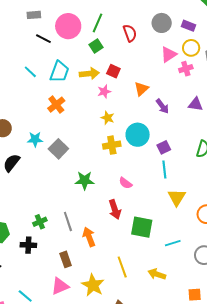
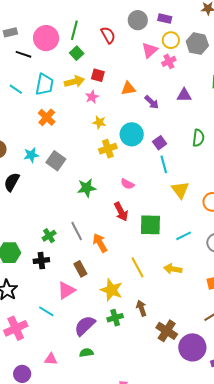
orange triangle: (141, 89) -> (128, 88), turned 42
pink triangle: (60, 286) -> (66, 290), moved

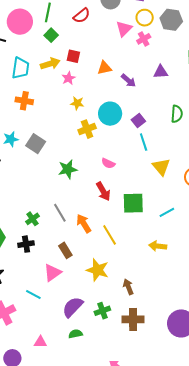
red semicircle: (108, 35) -> (82, 16), turned 84
orange cross: (47, 117) -> (24, 101), turned -30
yellow line: (137, 267) -> (110, 235), moved
green cross: (115, 318) -> (102, 311), moved
brown cross: (167, 331) -> (133, 319), moved, turned -30

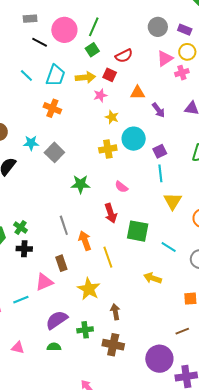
red semicircle: (82, 16) -> (124, 56), moved
yellow star: (77, 103) -> (112, 117), moved
cyan line: (167, 212) -> (169, 247), turned 49
green cross: (32, 219) -> (21, 227), moved, turned -32
cyan line: (33, 295) -> (21, 300), turned -63

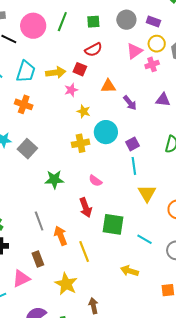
green square: (92, 50) -> (93, 22), moved, turned 32

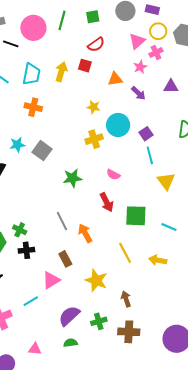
yellow arrow: (56, 72) -> (61, 72), turned -60
pink star: (71, 90) -> (140, 67), moved
yellow line: (84, 251) -> (125, 253), moved

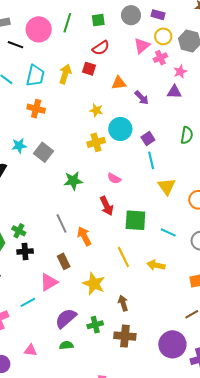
pink star: (140, 67) -> (180, 72), moved

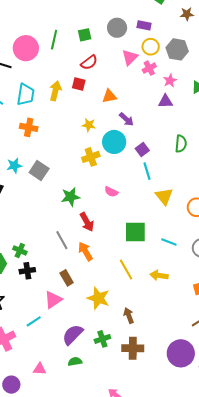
purple arrow: (142, 98) -> (126, 119), moved
red arrow: (107, 206) -> (87, 222), moved

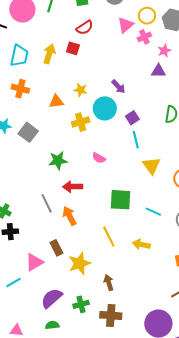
orange triangle: (109, 96) -> (56, 101), moved
red arrow: (87, 222) -> (73, 187), turned 114
brown rectangle: (67, 278) -> (56, 248), moved
yellow star: (98, 298) -> (79, 263), turned 30

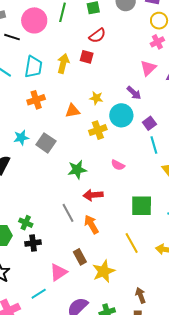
pink triangle: (126, 25) -> (148, 68), moved
orange cross: (20, 89) -> (36, 100), turned -30
brown arrow: (109, 283) -> (141, 295), moved

